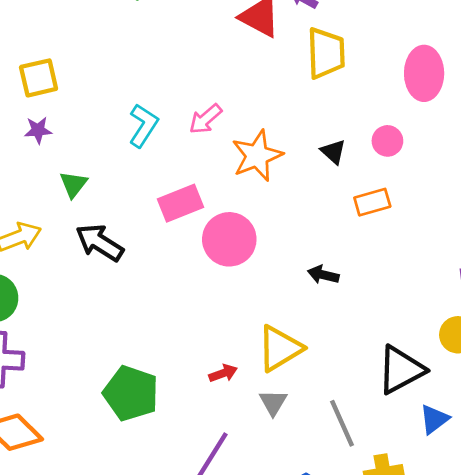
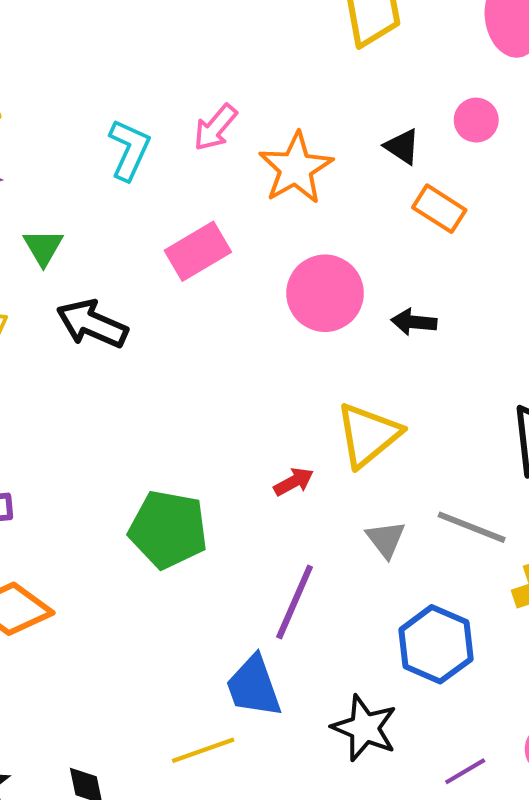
orange rectangle: (372, 202) -> (439, 209), moved, turned 57
pink circle: (229, 239) -> (325, 293), moved
gray triangle: (273, 402) -> (386, 539), moved
gray line: (342, 423) -> (472, 527), turned -36

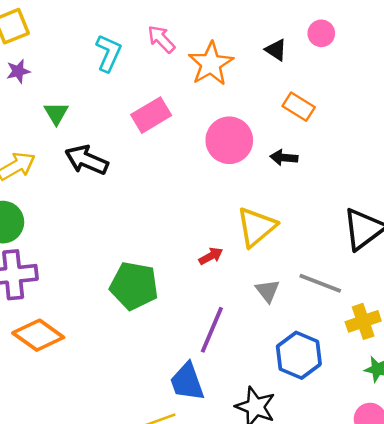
pink arrow: (215, 127) -> (161, 39), turned 96
orange rectangle: (439, 209) -> (299, 107), moved

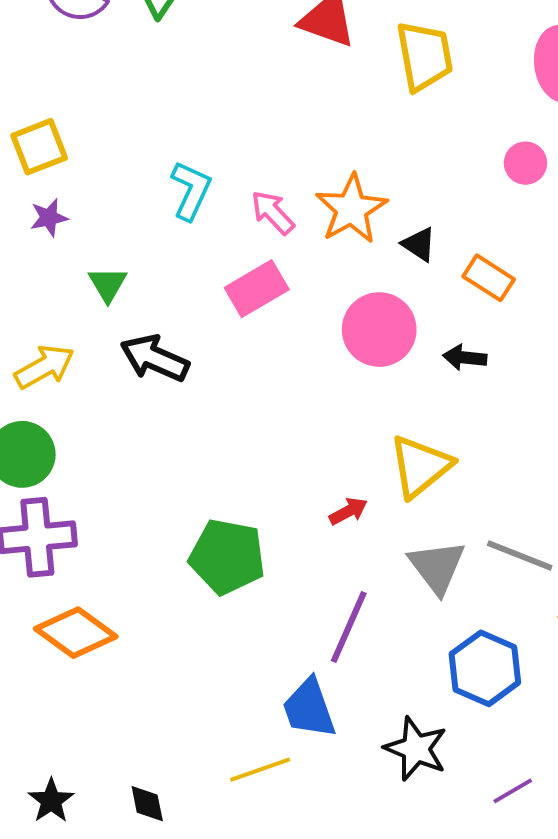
pink arrow: (161, 39) -> (273, 213), moved
black triangle: (276, 50) -> (419, 244), moved
gray triangle: (268, 291) -> (437, 567), size x1.5

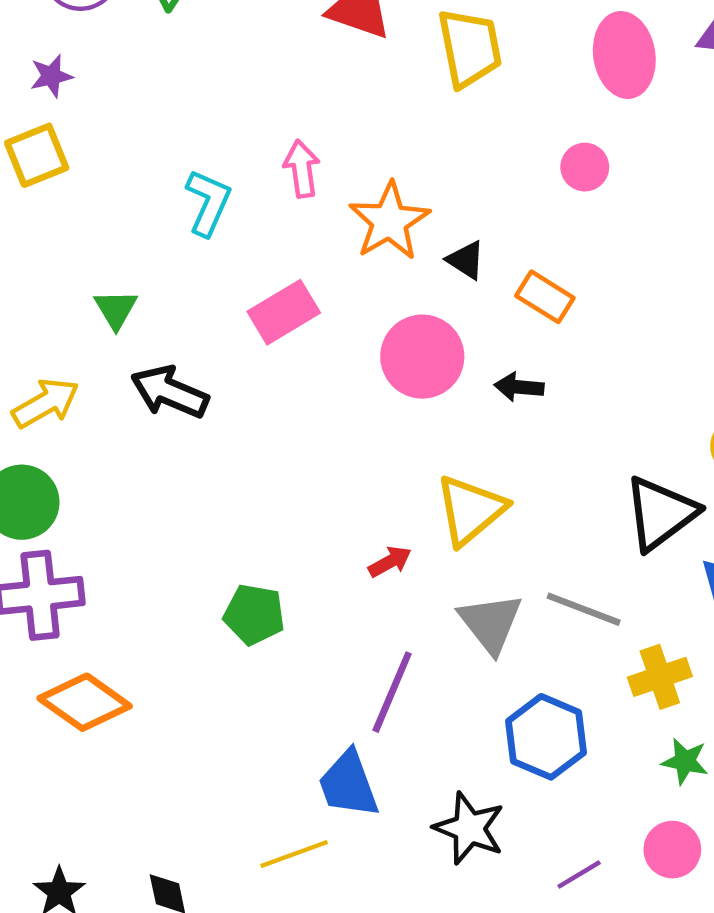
pink arrow: (273, 213) -> (302, 169), moved, turned 36
purple star: (49, 218) -> (51, 76), moved
green pentagon: (227, 557) -> (254, 615), size x0.7

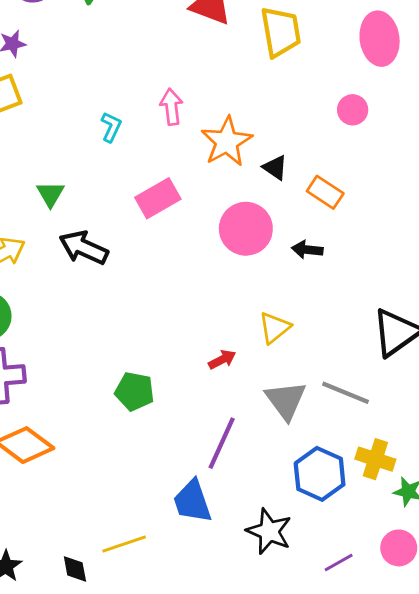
cyan L-shape: (208, 203) -> (111, 127), size x0.7
yellow triangle: (470, 510) -> (274, 328), size x0.7
yellow cross: (660, 677) -> (375, 459), moved, turned 36
yellow line: (294, 854) -> (124, 544), moved

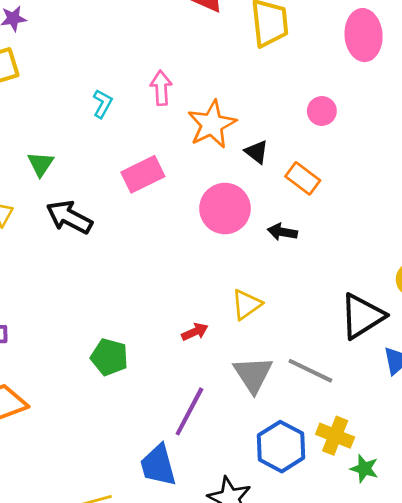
pink circle: (353, 110) -> (322, 111), moved

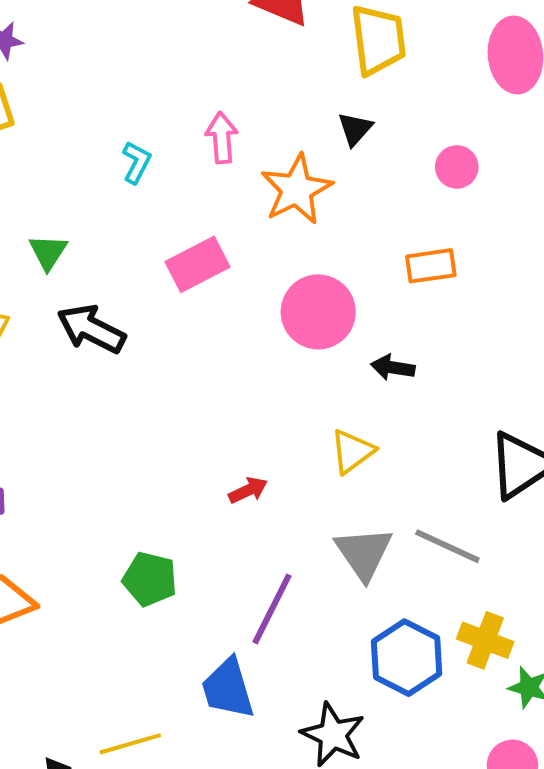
black triangle: (257, 152) -> (355, 129), moved, turned 35
orange rectangle: (303, 178) -> (431, 266), turned -44
black arrow: (282, 232) -> (393, 368), moved
red arrow: (195, 332) -> (248, 490), moved
green pentagon: (109, 357) -> (150, 579), moved

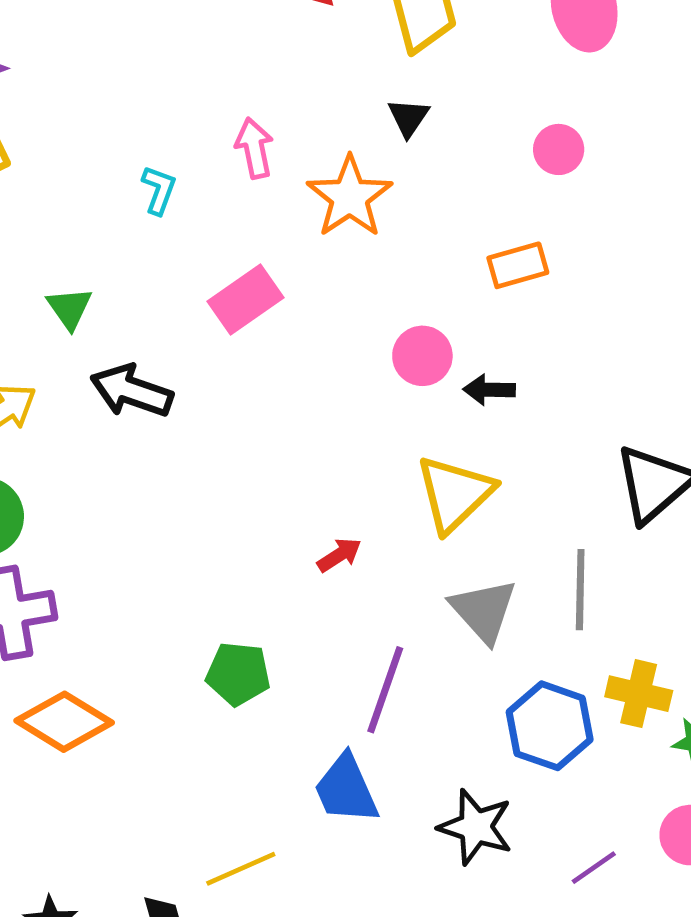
pink circle: (457, 167) -> (559, 149), moved
pink circle: (318, 312) -> (422, 356), moved, size x0.7
yellow triangle: (352, 451) -> (455, 494), size x1.5
gray line: (447, 546) -> (580, 590), turned 74

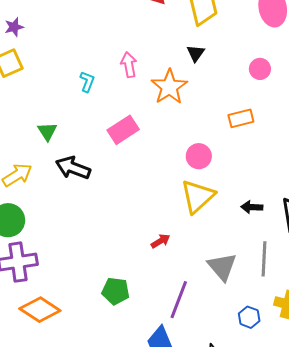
black arrow: (489, 390) -> (252, 207), moved
yellow triangle: (455, 494) -> (198, 196), moved
blue hexagon: (550, 726) -> (249, 317), size x0.6

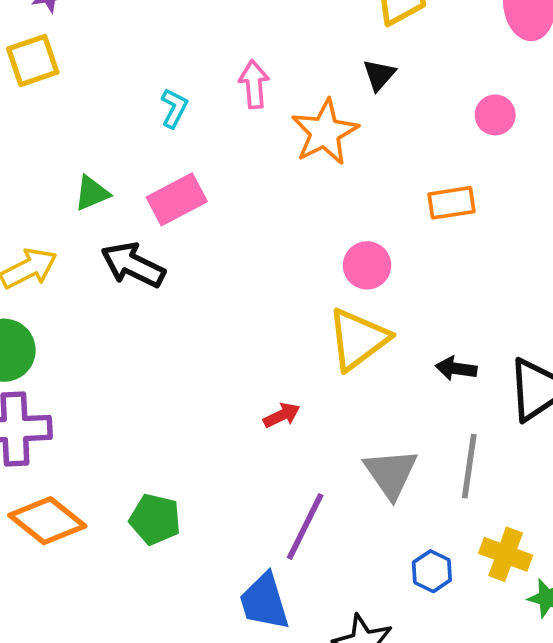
pink rectangle: (123, 130) -> (177, 199), moved
green triangle: (47, 131) -> (92, 193), turned 35
green pentagon: (116, 291) -> (155, 519), moved

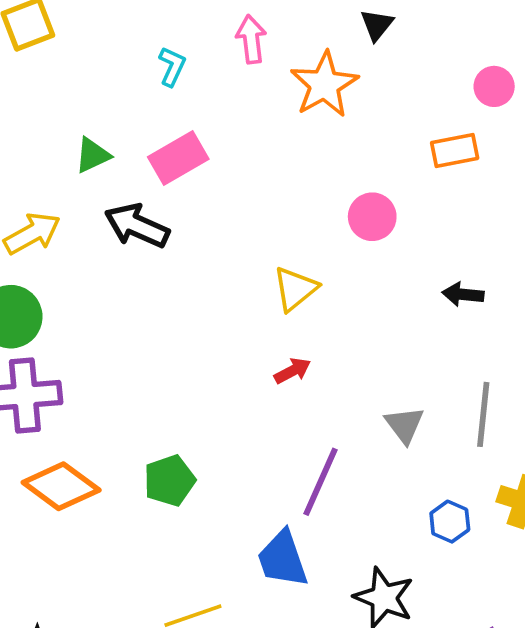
pink circle: (495, 115) -> (494, 86), moved
yellow triangle: (358, 339) -> (295, 289), moved, size x0.7
black arrow: (456, 369) -> (463, 294), moved
gray triangle: (391, 473) -> (404, 425), size x0.7
green pentagon: (155, 519) -> (169, 481), turned -30

